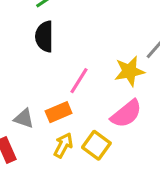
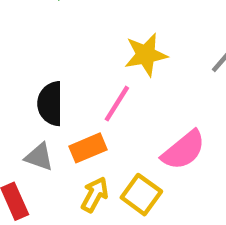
black semicircle: (44, 37) -> (50, 104), moved
yellow star: (129, 71) -> (146, 55), moved

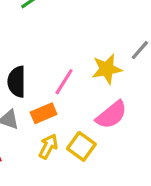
yellow star: (146, 55) -> (107, 69), moved

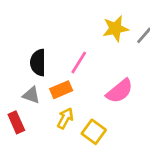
yellow star: (107, 69) -> (115, 29), moved
yellow square: (81, 146) -> (94, 132), moved

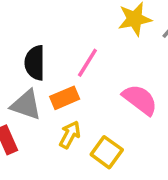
pink semicircle: (120, 91) -> (140, 100), turned -104
gray triangle: (31, 95) -> (26, 105), size x1.4

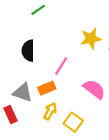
black semicircle: (35, 63) -> (28, 51), moved

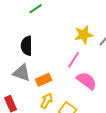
pink line: (61, 66) -> (74, 60), moved
gray triangle: (23, 92) -> (22, 73), moved

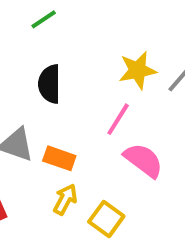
black semicircle: (27, 46) -> (50, 84), moved
orange rectangle: (44, 80) -> (59, 158), turned 42

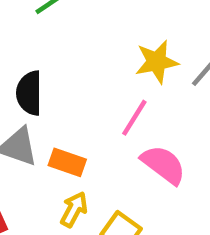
black semicircle: (50, 84) -> (29, 93), moved

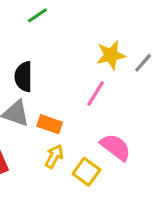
pink semicircle: (163, 165) -> (116, 147), moved

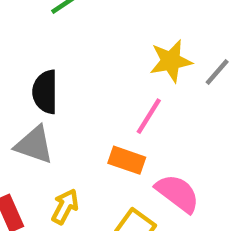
orange rectangle: (50, 124) -> (127, 160), moved
yellow arrow: (54, 156) -> (65, 207), moved

